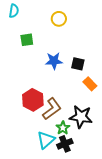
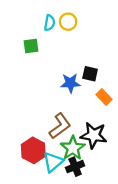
cyan semicircle: (14, 11) -> (50, 23), moved
blue star: (54, 61) -> (70, 83), moved
red hexagon: (33, 100) -> (33, 150), moved
green star: (63, 128) -> (73, 148), size x1.5

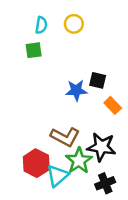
cyan semicircle: (50, 23) -> (41, 25), moved
brown L-shape: (60, 126) -> (65, 137), turned 64
black cross: (75, 167) -> (105, 183), moved

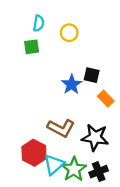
yellow circle: (74, 24) -> (69, 33), moved
blue star: (76, 90) -> (72, 84), turned -30
green star: (79, 161) -> (74, 169), moved

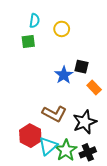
black star: (95, 137) -> (85, 122), turned -30

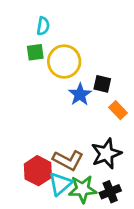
yellow circle: (62, 29) -> (64, 62), moved, size x1.6
brown L-shape: (54, 114) -> (68, 160), moved
green star: (66, 150) -> (83, 189), turned 30

